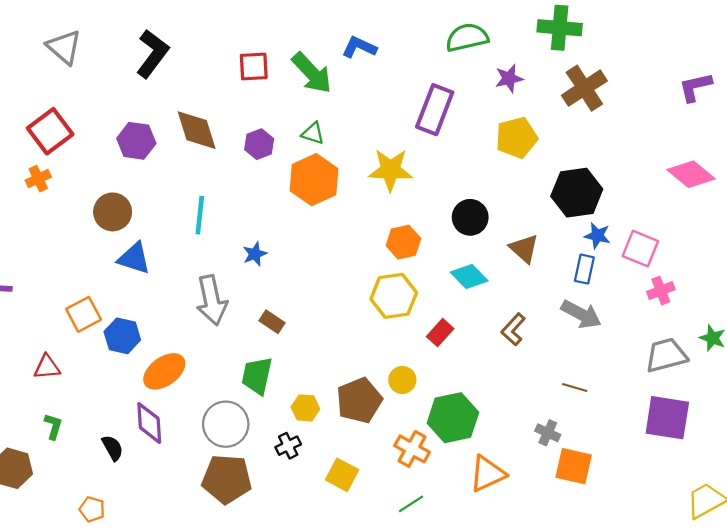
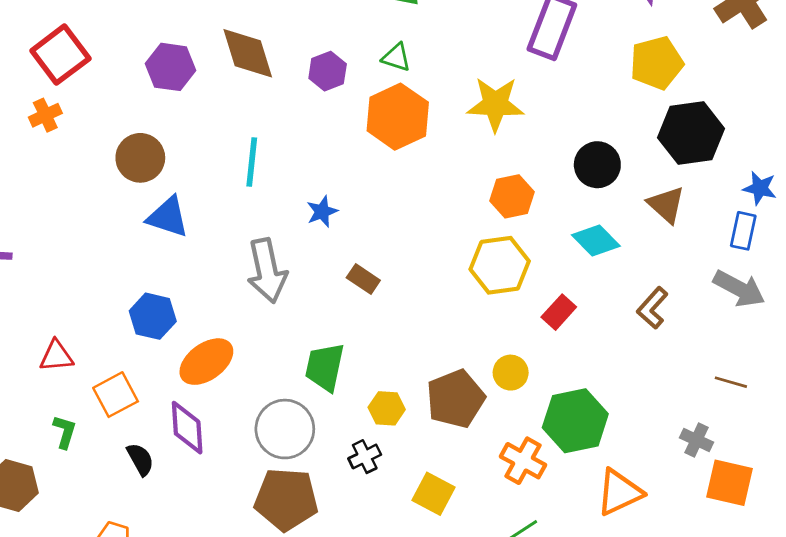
black hexagon: (577, 193) -> (691, 133), moved
orange square: (84, 314) -> (116, 395), moved
brown rectangle: (272, 322) -> (363, 279), moved

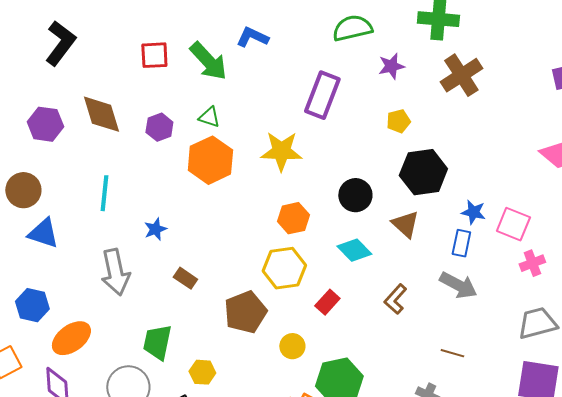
yellow pentagon: (657, 63) -> (398, 121), size x0.6
brown pentagon: (456, 399) -> (245, 312), moved

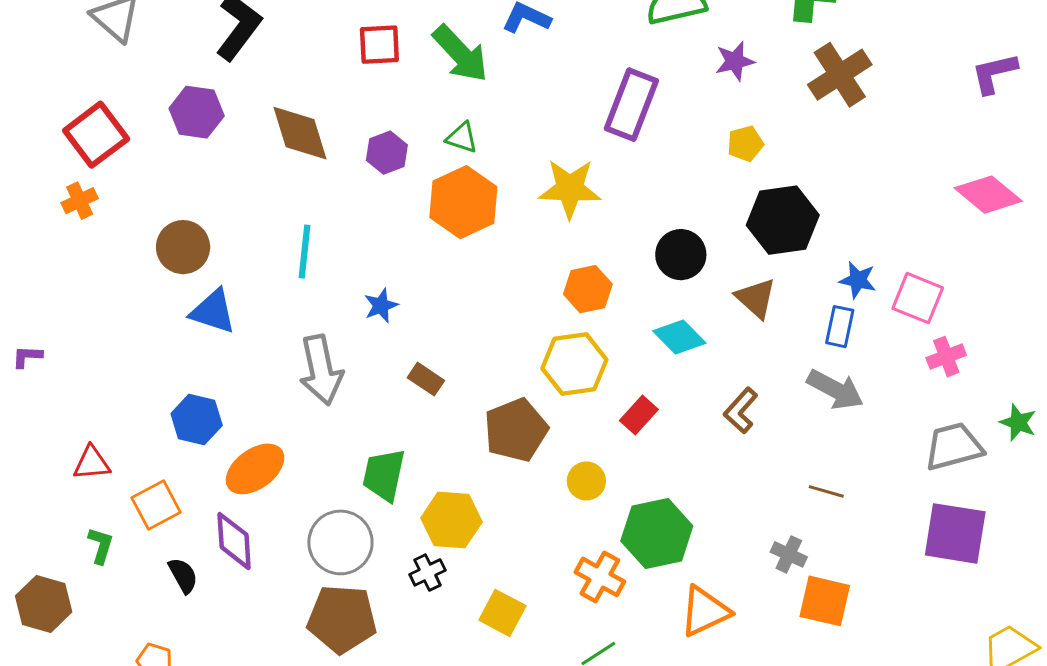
purple hexagon: (45, 124) -> (197, 112), moved
yellow hexagon: (202, 372) -> (451, 520), size x1.5

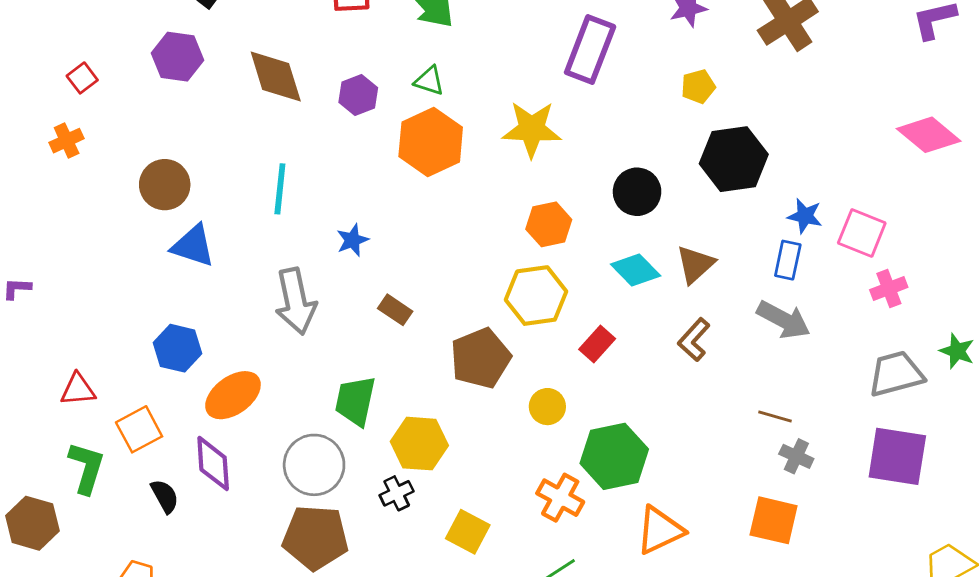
red square: (96, 135) -> (82, 78), size x0.5
brown triangle: (756, 298) -> (695, 264), moved, turned 36
green L-shape: (101, 545) -> (86, 468), size x1.5
gray cross: (789, 554) -> (796, 456), moved

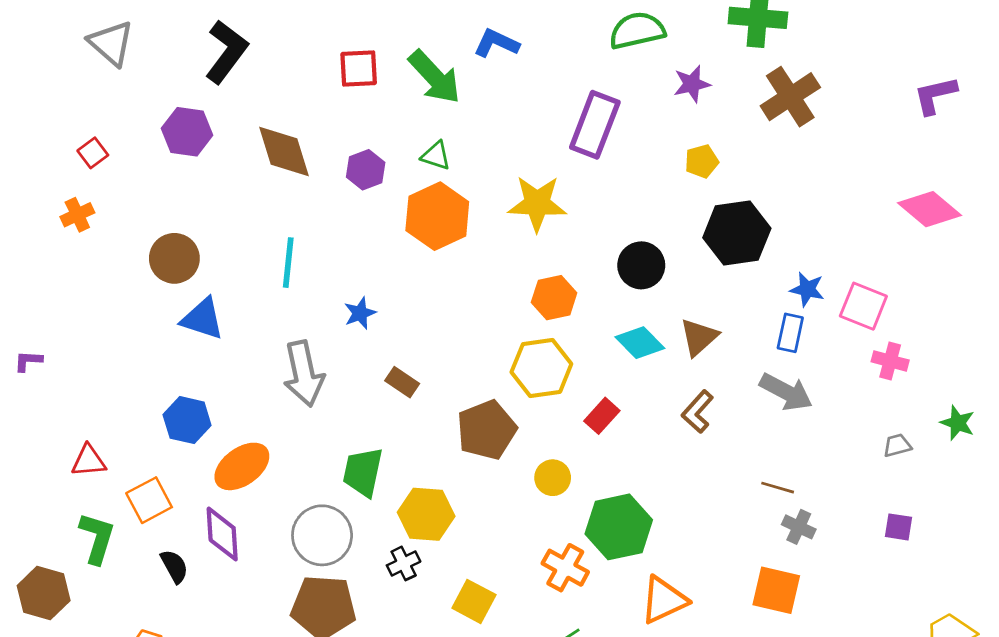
pink cross: (889, 288) -> (890, 361), turned 36
gray trapezoid: (896, 374) -> (897, 445), size x0.5
purple square: (897, 456) -> (899, 527), size x0.5

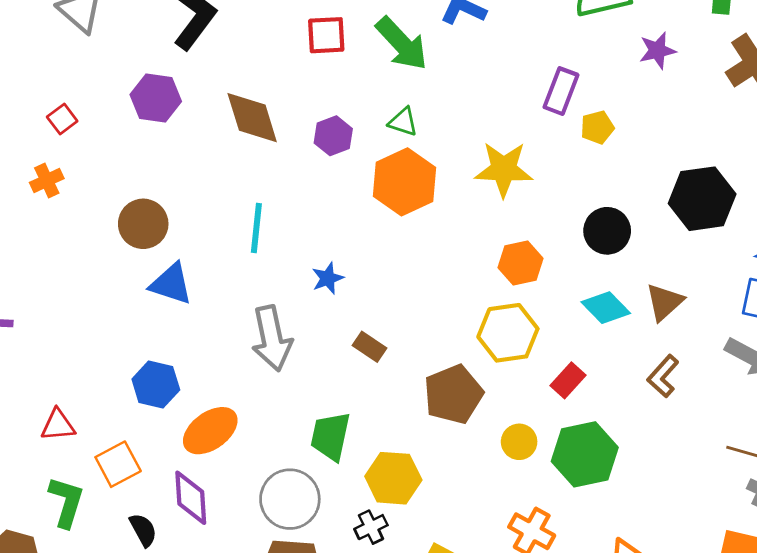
purple rectangle: (595, 125) -> (561, 91), size x0.7
yellow pentagon: (702, 161) -> (597, 127), moved
green hexagon: (619, 527) -> (585, 454), moved

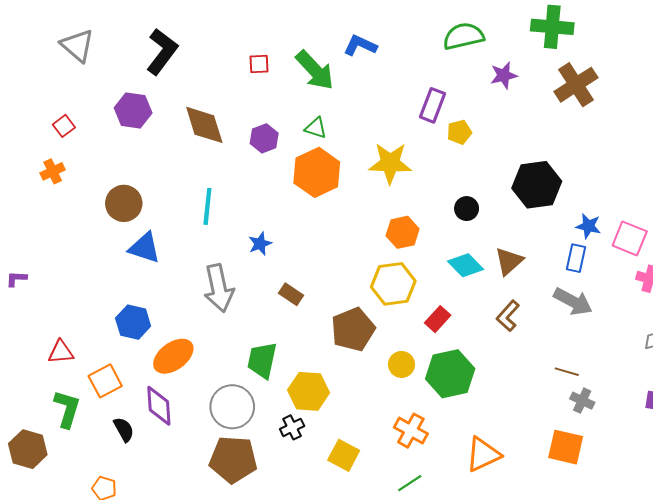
red square: (326, 35) -> (259, 64), size x0.7
black circle: (607, 231) -> (467, 209), size x0.7

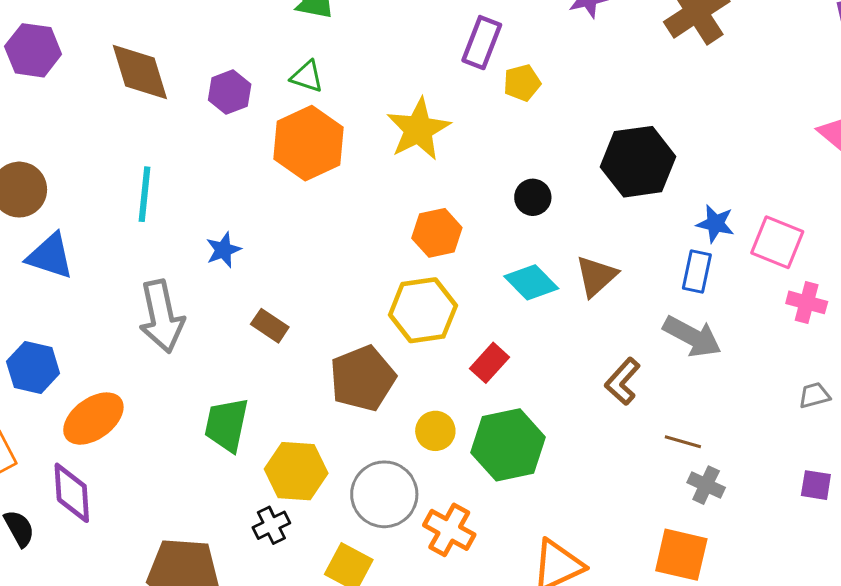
yellow star: (390, 163) -> (418, 129), turned -30
brown L-shape: (508, 316) -> (623, 381), moved
gray circle: (232, 407) -> (384, 494), moved

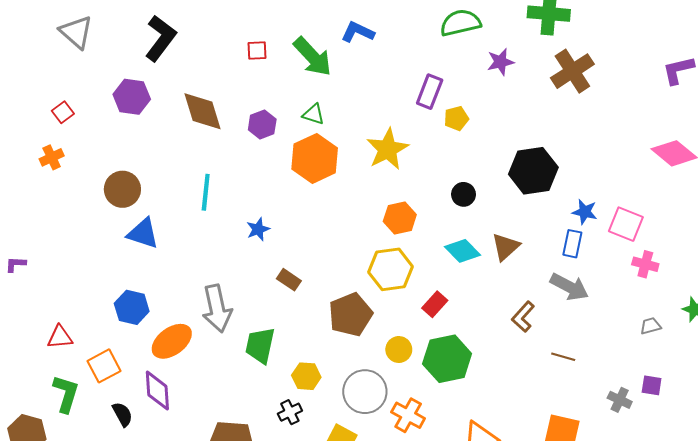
gray arrow: (162, 316) -> (217, 308), moved
yellow hexagon: (296, 471) -> (306, 376), size x0.7
gray cross: (706, 485) -> (620, 400), moved

